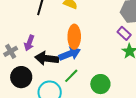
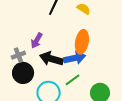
gray cross: (11, 51) -> (18, 55), moved

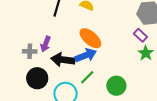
orange ellipse: (82, 42) -> (90, 38), turned -50
gray cross: (18, 55) -> (30, 51), moved, turned 32

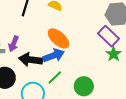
purple rectangle: (140, 35) -> (108, 36), size x1.5

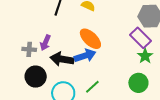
green line: (55, 77) -> (92, 87), moved
green circle: (84, 86) -> (138, 83), moved

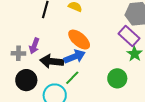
green circle: (138, 83) -> (117, 78), moved
green line: (92, 87) -> (72, 78), moved

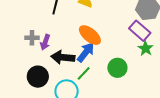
gray cross: (18, 53) -> (32, 38), moved
blue arrow: (75, 57) -> (86, 52), turned -30
green circle: (117, 78) -> (117, 68), moved

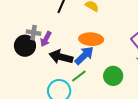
orange ellipse: (90, 35) -> (91, 39), turned -45
black circle: (38, 77) -> (25, 46), moved

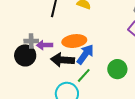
purple arrow: (46, 39) -> (45, 45), turned 70
orange ellipse: (91, 39) -> (74, 41), moved

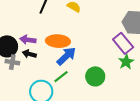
gray cross: (31, 41) -> (12, 62), moved
black arrow: (63, 60) -> (29, 54), moved, size x0.6

